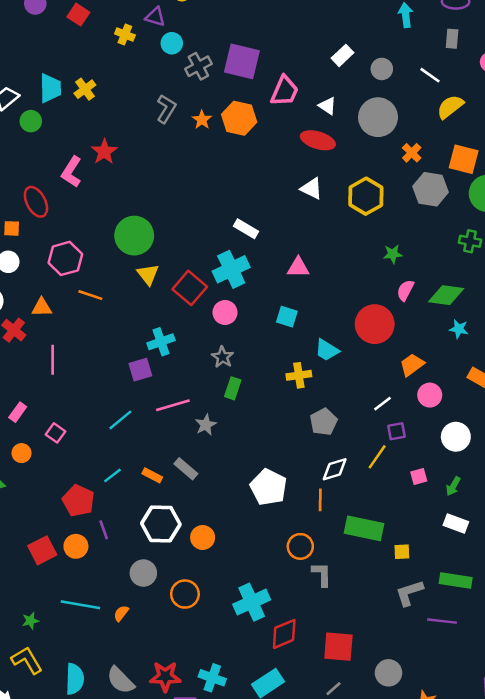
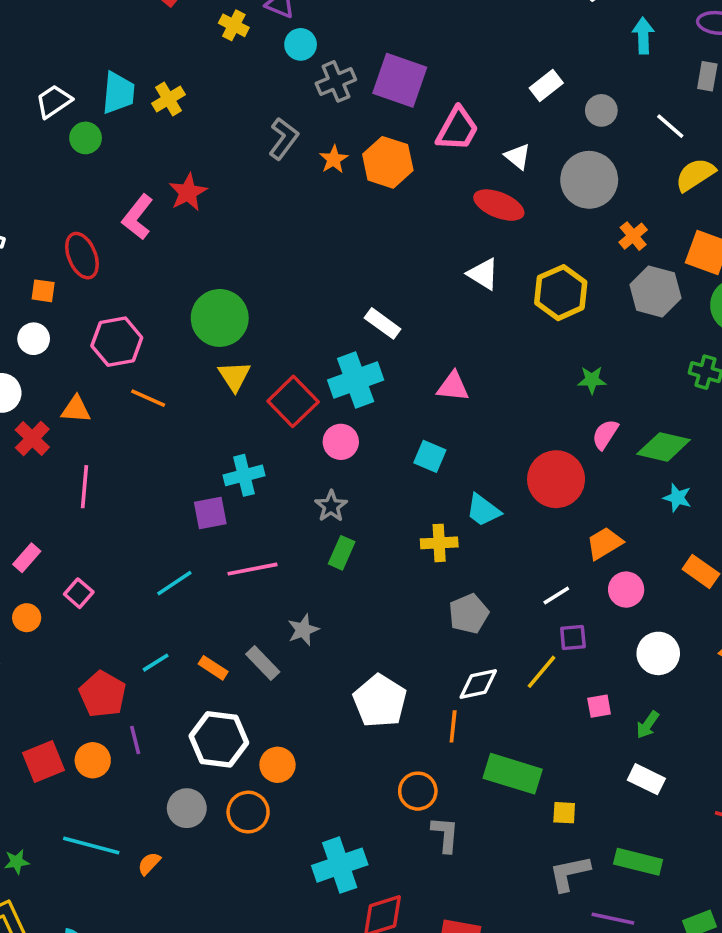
gray star: (206, 425) -> (303, 630), moved
orange circle: (185, 594) -> (248, 812), moved

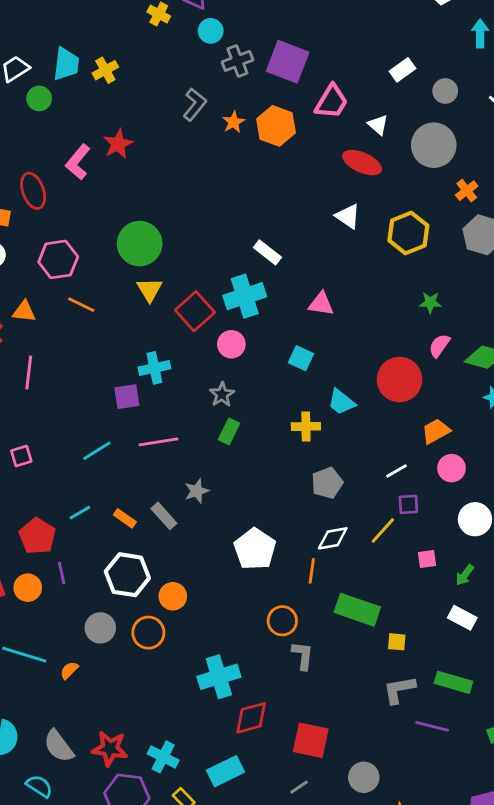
pink square: (79, 593) -> (21, 456), turned 30

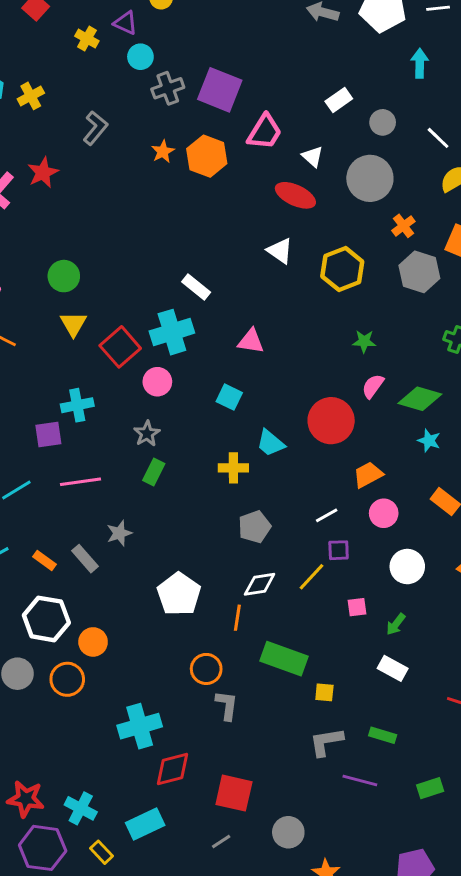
gray L-shape: (195, 104) -> (95, 128), moved
green circle: (140, 244) -> (64, 276), size x0.7
green rectangle: (453, 682) -> (383, 735), size x0.7

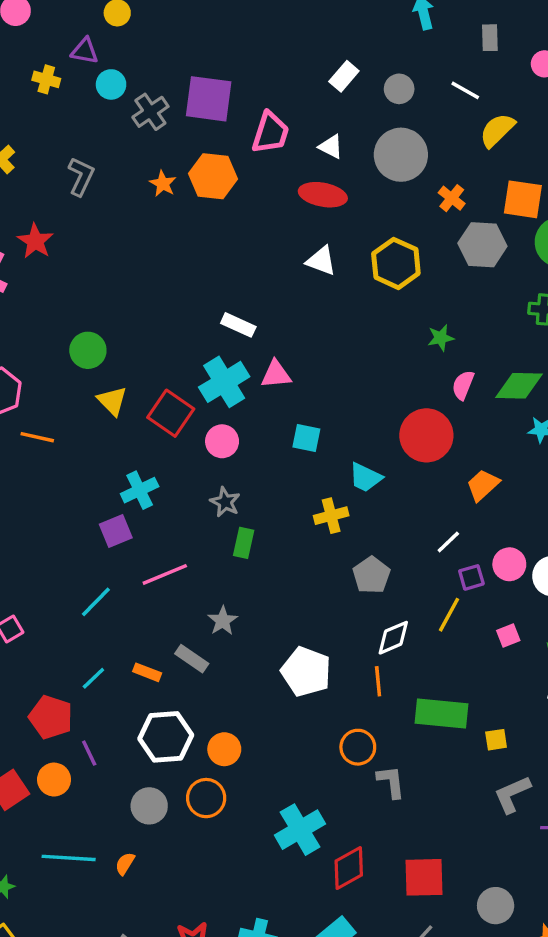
pink triangle: (251, 341) -> (276, 374), moved
pink circle: (384, 513) -> (509, 564), moved

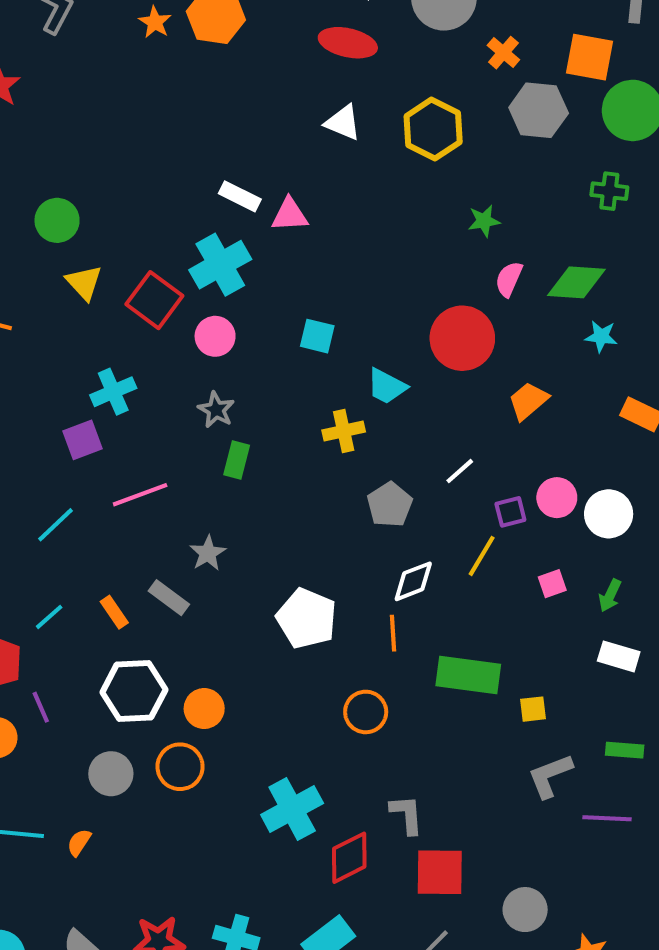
pink triangle: (276, 374) -> (290, 215), moved
white line: (448, 542) -> (460, 471), moved
orange rectangle: (147, 672) -> (114, 612), turned 32
gray L-shape: (391, 782) -> (407, 814), moved

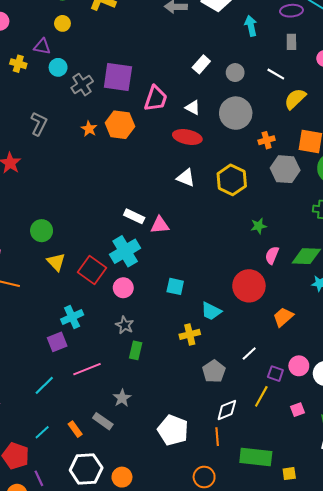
orange cross: (503, 53) -> (267, 140), turned 35
purple square: (510, 512) -> (275, 374), turned 35

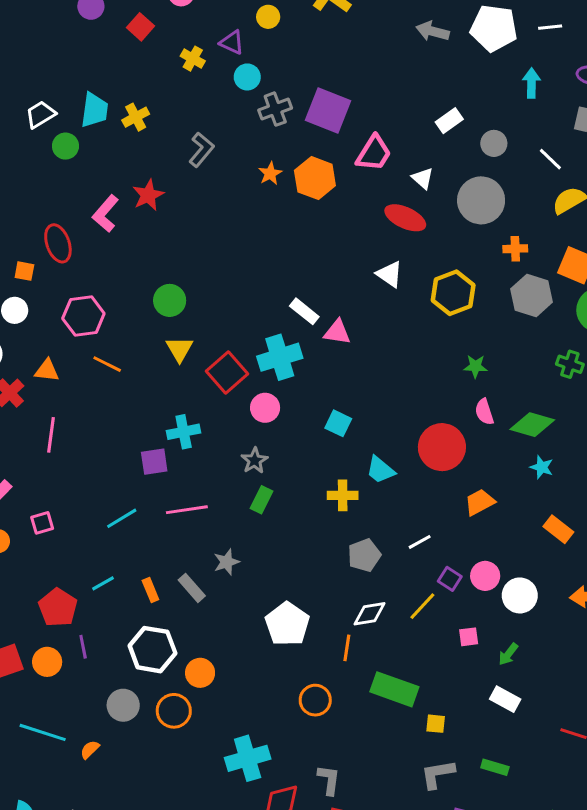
pink semicircle: (272, 255) -> (484, 412), turned -54

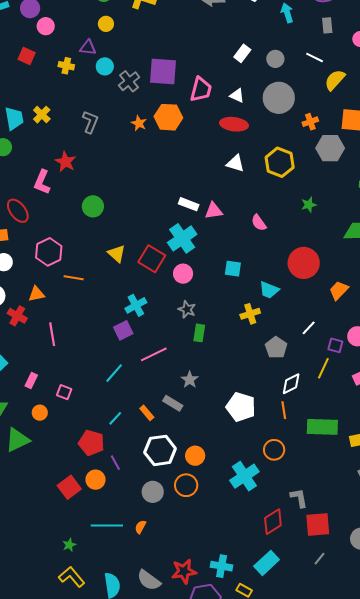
green circle: (170, 300) -> (93, 206), moved
pink semicircle: (484, 412) -> (259, 223), moved
pink square: (42, 523) -> (64, 392), turned -35
cyan cross: (248, 758) -> (244, 476), moved

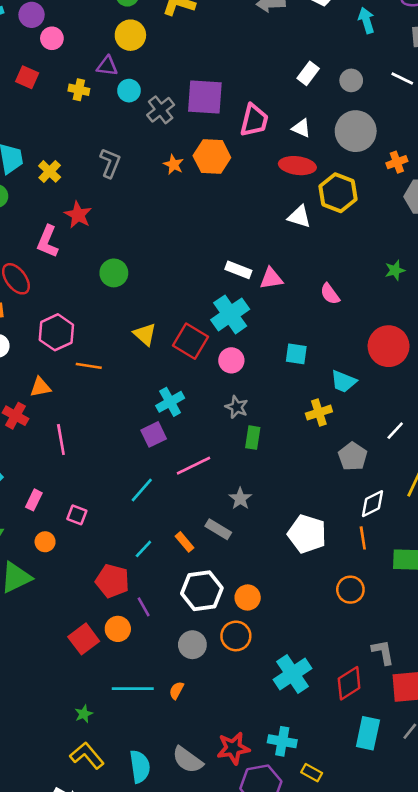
yellow circle: (106, 24) -> (130, 35), size x1.5
yellow cross: (42, 115) -> (50, 171), moved
yellow hexagon: (280, 162) -> (338, 193), moved
cyan cross: (244, 476) -> (293, 674), moved
cyan rectangle: (267, 563) -> (368, 733), moved, turned -35

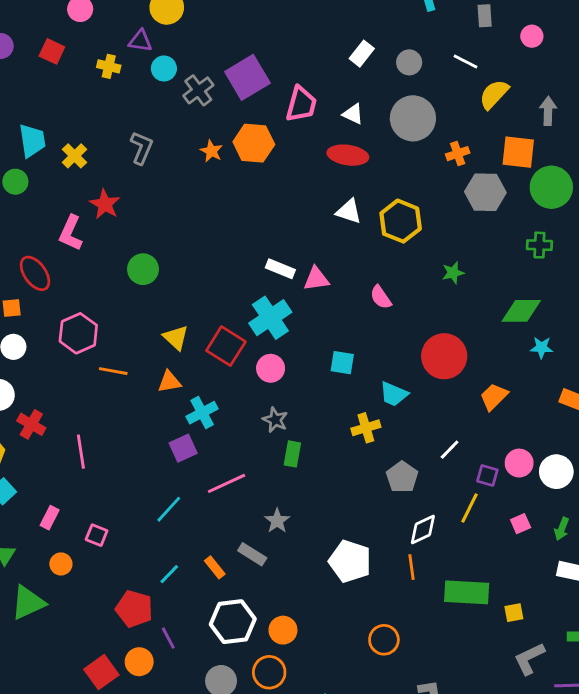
purple square: (205, 97) -> (247, 77), turned -36
yellow hexagon: (338, 193) -> (401, 221), moved
orange triangle: (40, 387) -> (169, 382), moved
orange circle: (350, 590) -> (384, 640), moved

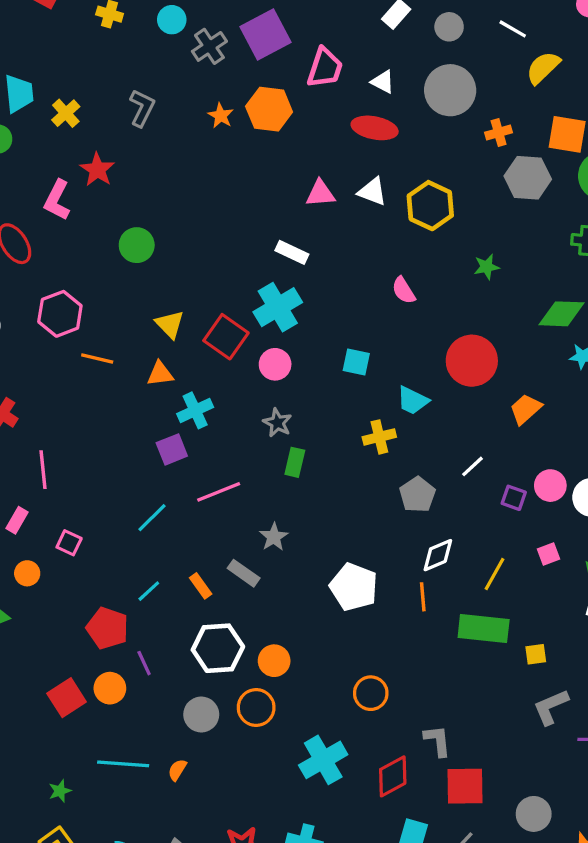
pink triangle: (316, 279) -> (320, 193), moved
pink line: (81, 452) -> (43, 470), moved
yellow line: (470, 508) -> (495, 574), moved
orange circle: (384, 640) -> (371, 693), moved

